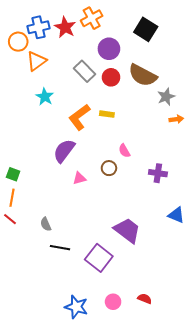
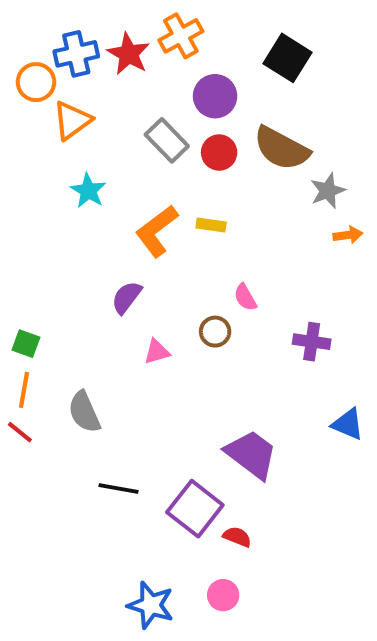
purple semicircle: (64, 151) -> (127, 297), size x0.7
gray semicircle: (46, 224) -> (84, 412), moved, size x1.5
red semicircle: (145, 299) -> (237, 537), moved

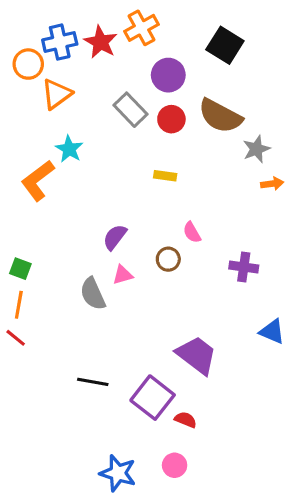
orange L-shape: (157, 231) -> (38, 180), moved
purple semicircle: (127, 297) -> (115, 237), moved
gray semicircle: (84, 412) -> (93, 294), moved

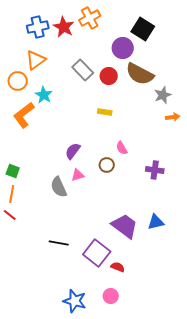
orange circle: (28, 64) -> (18, 81), moved
purple circle: (168, 75) -> (123, 48), moved
blue triangle: (272, 332) -> (156, 222), moved, turned -36

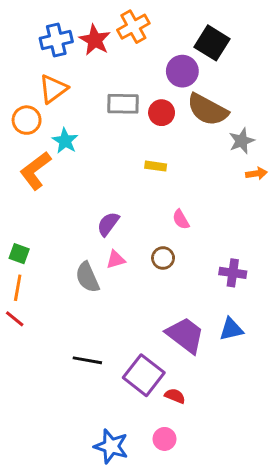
gray rectangle: (83, 70) -> (123, 104), turned -45
brown circle: (107, 165) -> (163, 258), moved
purple cross: (155, 170) -> (233, 273), moved

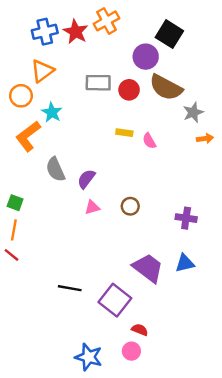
pink semicircle: (181, 219) -> (149, 141), moved
gray semicircle: (87, 277) -> (55, 169), moved
red semicircle: (175, 396) -> (140, 330), moved

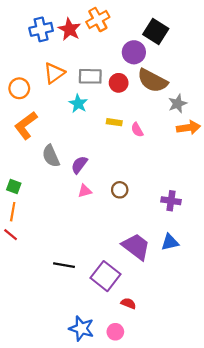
orange triangle: (42, 71) -> (54, 73), moved
cyan star: (52, 112) -> (78, 104), moved
orange arrow: (205, 139) -> (188, 128), size x1.5
pink circle: (131, 351) -> (115, 332), moved

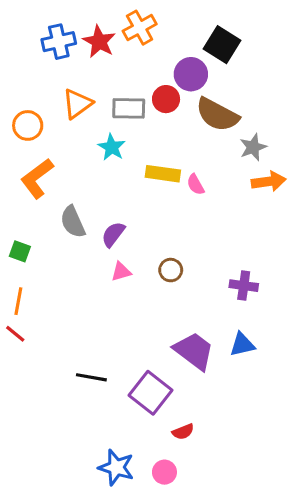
red circle: (119, 83) -> (166, 99), moved
yellow rectangle: (114, 122) -> (163, 174), size x1.5
green square: (14, 187) -> (20, 251), moved
red semicircle: (128, 303) -> (183, 432), turned 136

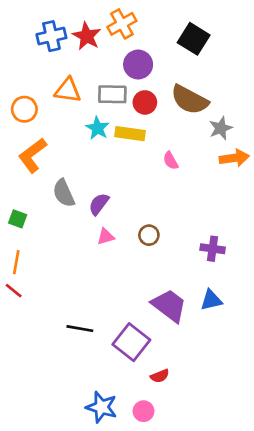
purple circle: (191, 74) -> (138, 65), moved
red circle: (166, 99) -> (145, 102), moved
orange triangle: (77, 104) -> (68, 90), turned 44
yellow rectangle: (163, 174) -> (130, 134), moved

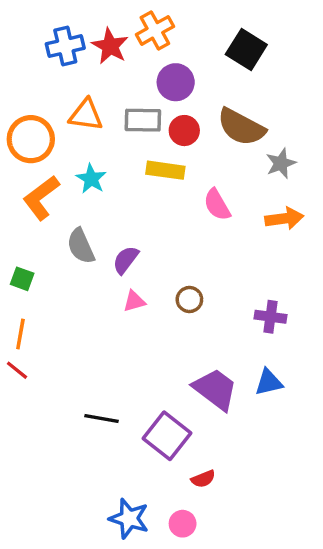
orange circle: (24, 109) -> (31, 139), size x1.4
cyan star: (97, 128) -> (91, 179), moved
orange arrow: (234, 158) -> (284, 218), moved
pink semicircle: (171, 161) -> (217, 205), size x1.4

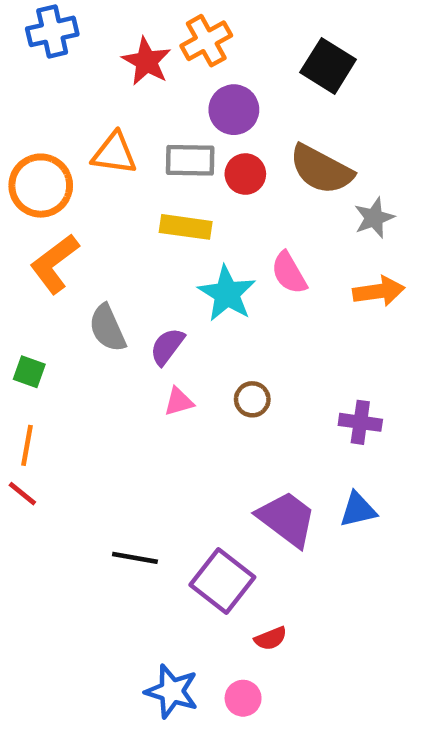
blue cross: (65, 46) -> (52, 31), moved
yellow rectangle: (165, 170) -> (186, 227), moved
cyan star: (91, 179) -> (227, 294), moved, size x1.4

